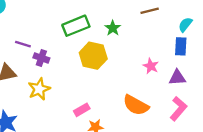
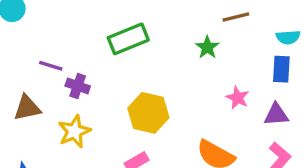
cyan semicircle: (185, 25) -> (288, 37), turned -133
green star: (113, 28) -> (207, 47), moved
yellow hexagon: (93, 56) -> (148, 113), moved

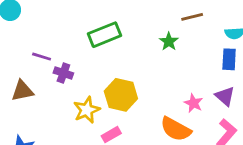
pink star: (238, 98) -> (193, 103), moved
purple triangle: (276, 115) -> (225, 96), turned 45
yellow star: (74, 131) -> (87, 110), moved

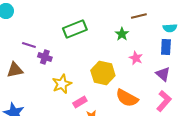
yellow hexagon: (121, 95) -> (103, 73), moved
pink star: (193, 103) -> (136, 58), moved

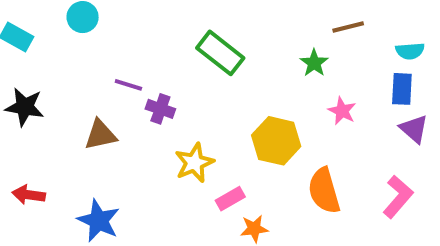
green rectangle: (75, 29) -> (220, 53), turned 60
purple triangle: (163, 74) -> (414, 129), moved
orange semicircle: (127, 98) -> (324, 191), turned 45

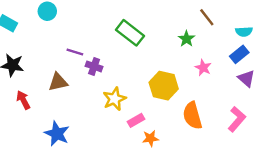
brown line: (348, 27) -> (207, 17), turned 66
blue rectangle: (402, 89) -> (239, 54), turned 48
red arrow: (29, 195) -> (23, 100), moved, turned 54

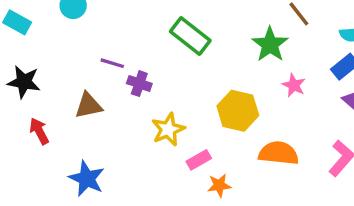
green star: (186, 39) -> (270, 44), size x1.5
orange semicircle: (192, 116) -> (279, 153), turned 112

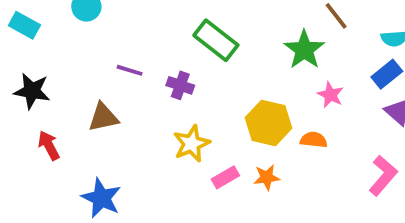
purple cross: (139, 84) -> (180, 85), moved
orange semicircle: (279, 153) -> (314, 140), moved, size x0.6
orange star: (219, 185) -> (267, 177), moved

